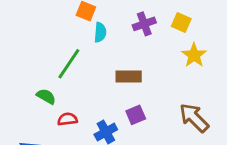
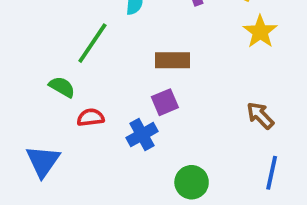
purple square: (136, 115) -> (165, 102), moved
brown arrow: (194, 118) -> (260, 116), size x0.7

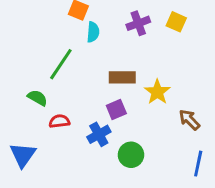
yellow star: (260, 32) -> (157, 92), moved
green circle: (192, 182) -> (131, 155), moved

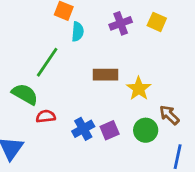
green semicircle: (37, 98) -> (25, 94), size x1.4
purple square: (116, 110) -> (110, 130), moved
green circle: (131, 155) -> (146, 130), moved

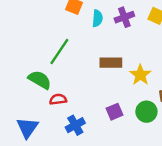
cyan semicircle: (78, 32) -> (97, 18), moved
blue cross: (83, 129) -> (75, 125), moved

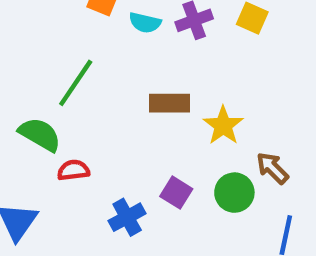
cyan semicircle: (97, 18) -> (145, 23), turned 98
purple square: (115, 112) -> (176, 193), turned -35
blue cross: (75, 125) -> (127, 217), moved

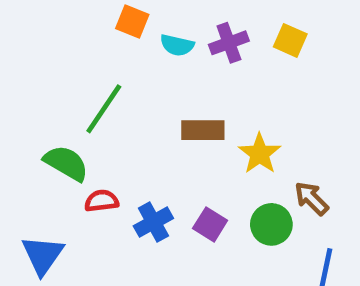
blue cross: (127, 217) -> (153, 222), moved

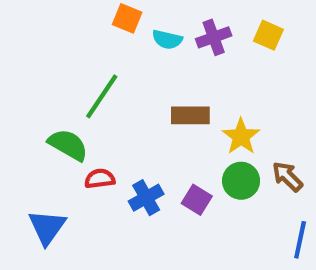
green circle: (271, 224) -> (241, 181), moved

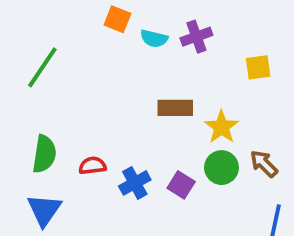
yellow square: (268, 35) -> (258, 67), moved, turned -32
green line: (102, 96) -> (42, 67), moved
green semicircle: (68, 145) -> (44, 154), moved, turned 69

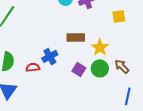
blue cross: (135, 183) -> (50, 56), moved
purple square: (181, 185) -> (79, 69), moved

